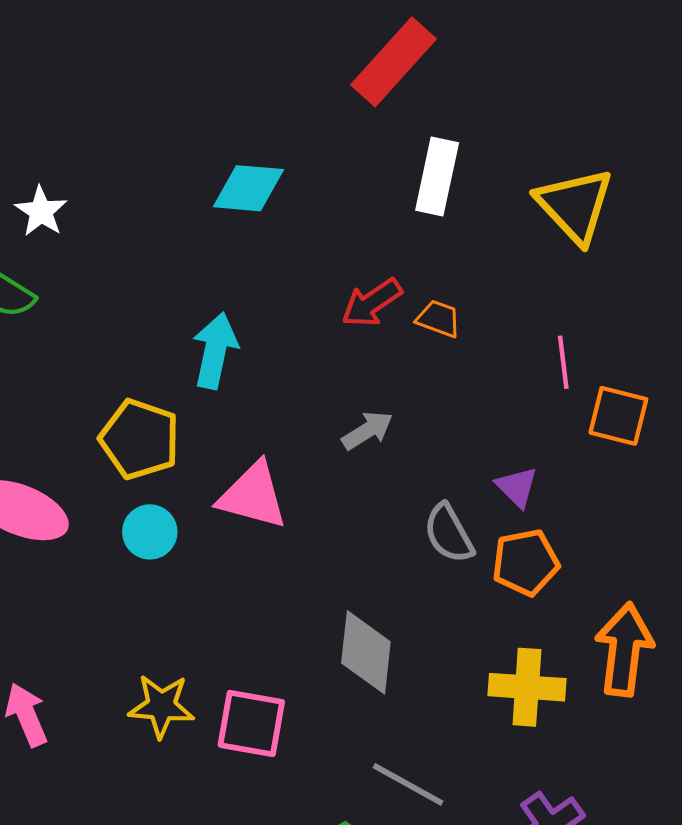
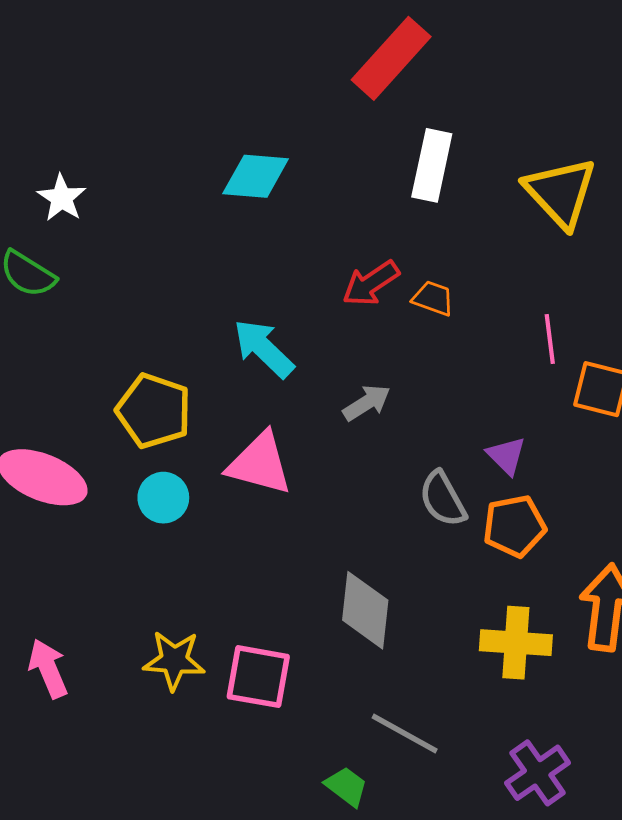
cyan arrow: (215, 351) -> (264, 348), moved, turned -58

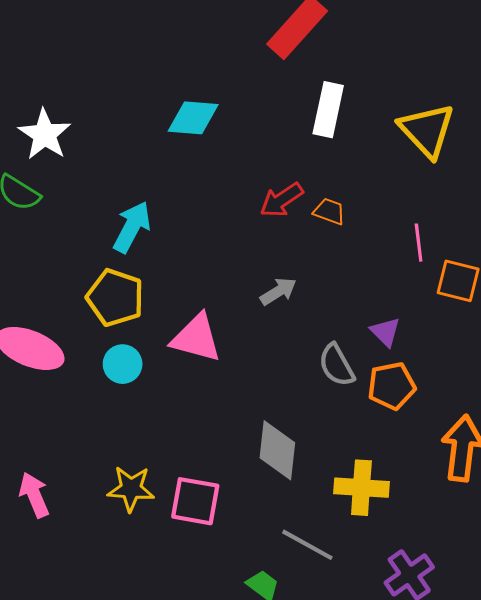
white star: (62, 198) -> (45, 135), size x1.4
cyan arrow: (264, 348) -> (132, 227), moved, turned 74
yellow cross: (516, 643) -> (361, 488), moved

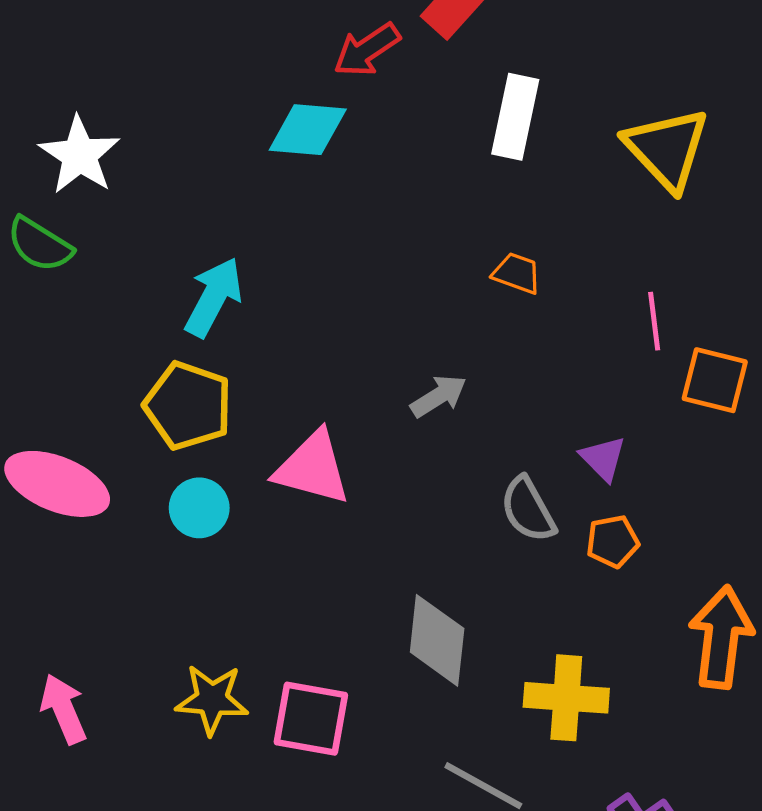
red arrow: (281, 200) -> (367, 50), moved
orange pentagon: (392, 386) -> (613, 541), size x0.7

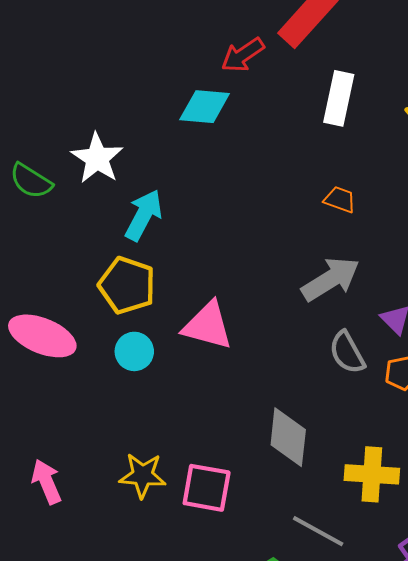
white star: (79, 155) -> (97, 158), moved
gray arrow: (439, 396) -> (331, 279), moved, size x1.6

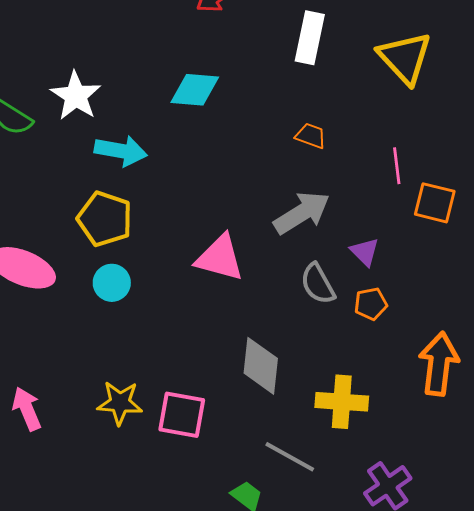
cyan diamond: (205, 107) -> (195, 90), moved
cyan arrow: (144, 215) -> (121, 151), turned 72
pink triangle: (208, 326) -> (220, 258), moved

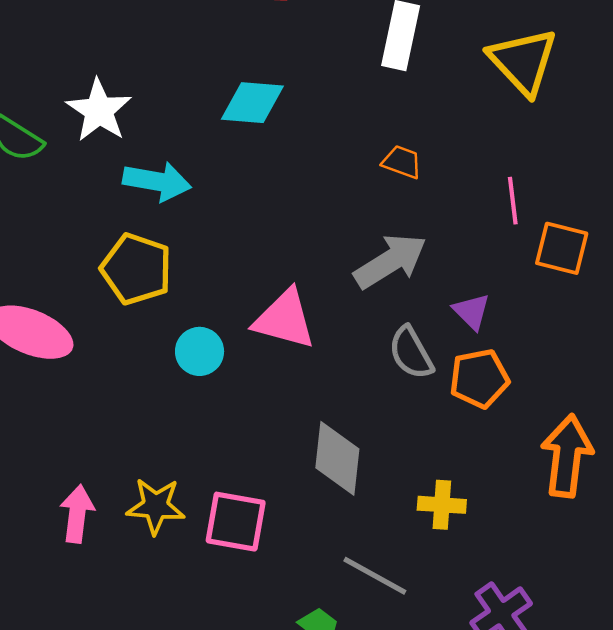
cyan circle: (112, 283) -> (200, 351), moved
orange pentagon: (371, 304) -> (479, 378), size x1.4
yellow cross: (342, 402) -> (442, 505), size x0.7
pink arrow: (27, 409) -> (77, 514), moved, turned 30

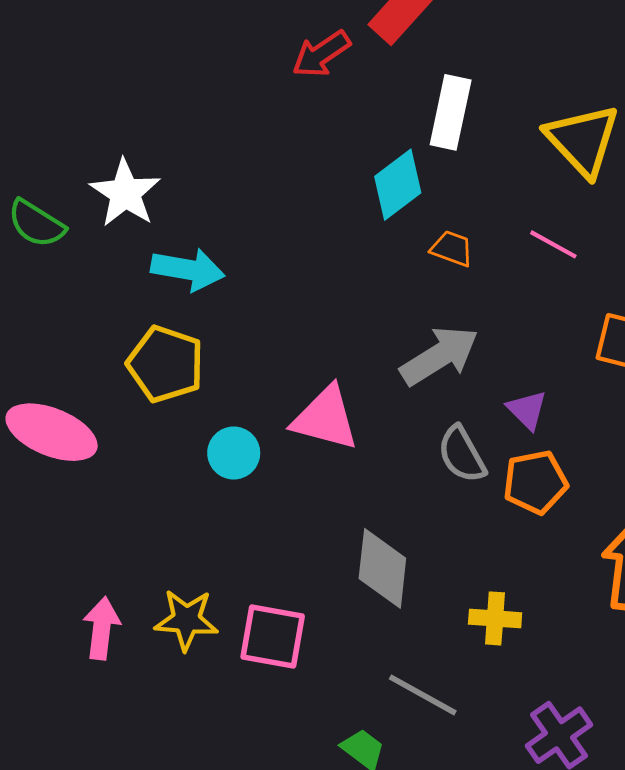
cyan diamond: (252, 103) -> (398, 185), moved, turned -42
pink line: (513, 201) -> (553, 244), moved, turned -54

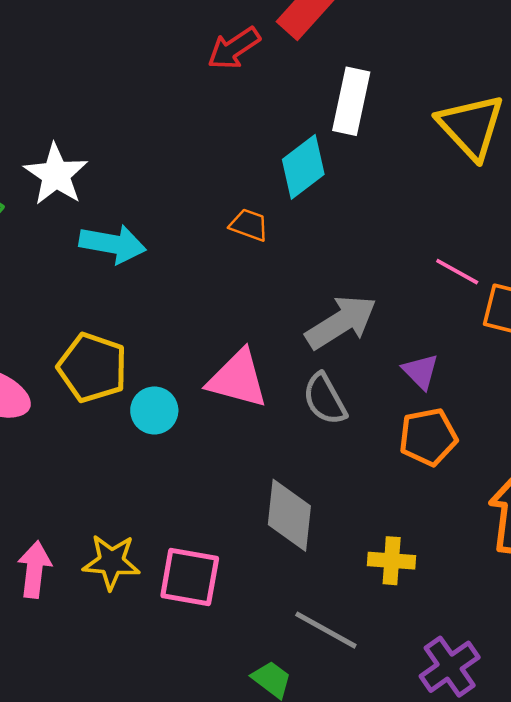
pink line: (553, 244) -> (457, 272), moved
orange trapezoid: (452, 249) -> (249, 225), moved
yellow pentagon: (166, 364) -> (92, 368), moved
gray semicircle: (462, 454) -> (325, 399), moved

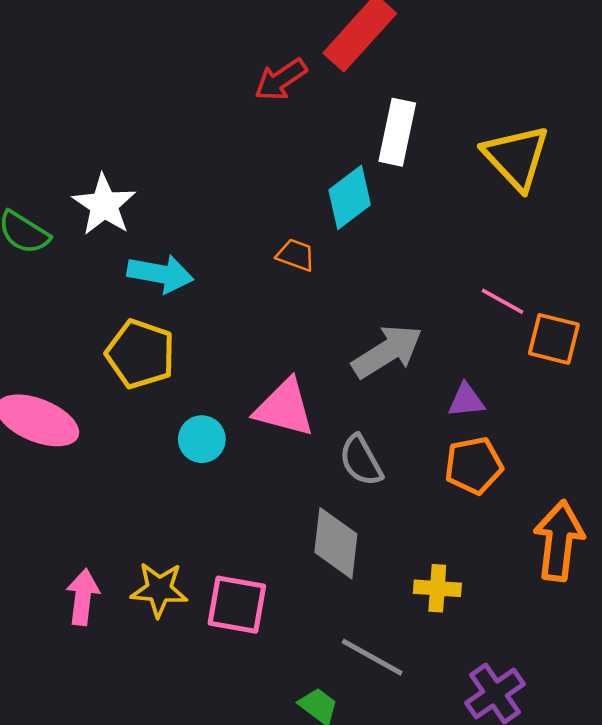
yellow pentagon: (92, 368) -> (140, 354), moved
purple triangle: (421, 371) -> (466, 400), turned -51
gray semicircle: (325, 399) -> (361, 460), moved

